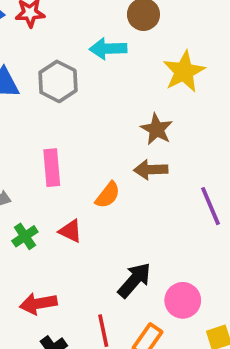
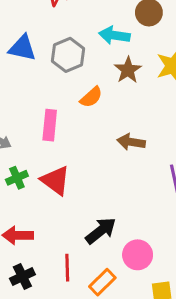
brown star: (157, 129) -> (128, 70), moved
orange semicircle: (108, 195) -> (91, 97), moved
red triangle: (71, 231) -> (55, 180), size x1.5

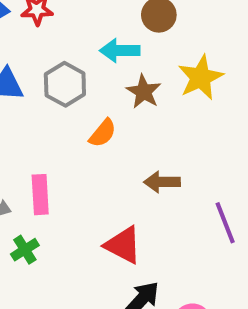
pink rectangle: (50, 125) -> (40, 195), moved
red triangle: (55, 180) -> (123, 245), moved

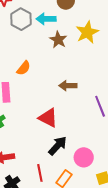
gray hexagon: (65, 84) -> (21, 19), moved
orange semicircle: (103, 133) -> (24, 68), moved

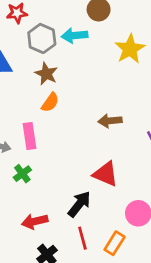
brown star: (58, 40) -> (46, 74), moved
red triangle: (48, 118) -> (106, 174), moved
black arrow: (58, 146) -> (79, 204), moved

